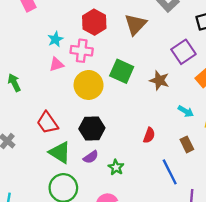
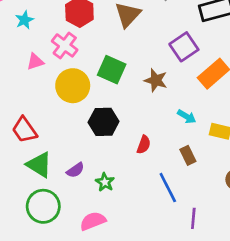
cyan star: (55, 39) -> (24, 20), moved
pink cross: (82, 51) -> (65, 45), turned 30
black hexagon: (92, 128) -> (104, 122), moved

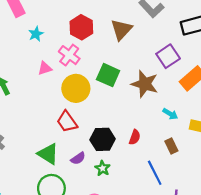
brown star: (156, 80) -> (145, 84), size x1.4
black hexagon: (104, 122) -> (103, 139), moved
red trapezoid: (24, 130) -> (67, 122), moved

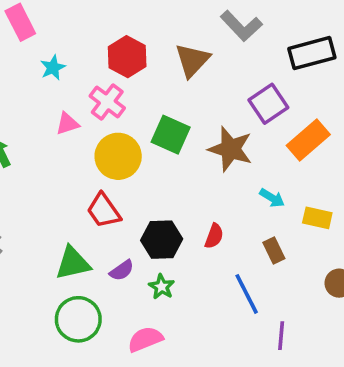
green triangle: (48, 154) -> (73, 263), turned -45

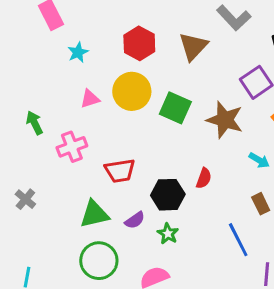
pink cross: (107, 102) -> (72, 147), moved, turned 32
yellow circle: (118, 156) -> (132, 91), moved
red trapezoid: (104, 211) -> (120, 171), turned -64
red semicircle: (214, 236) -> (204, 178), moved

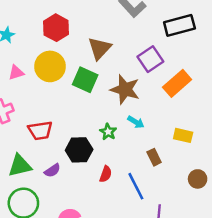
brown triangle: (193, 46) -> (100, 48), moved
cyan arrow: (259, 160) -> (136, 122), moved
red semicircle: (204, 178) -> (106, 174), moved
green star: (168, 234) -> (108, 132), moved

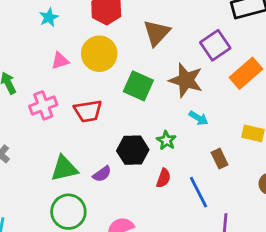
green square: (85, 80) -> (138, 86), moved
red trapezoid: (40, 131) -> (88, 111), moved
green star: (108, 132) -> (166, 140), moved

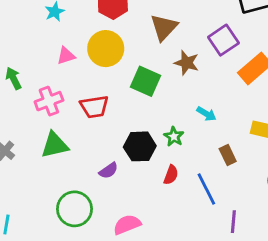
brown star: (186, 80) -> (187, 63), moved, size x0.7
green triangle: (64, 168) -> (55, 145), moved

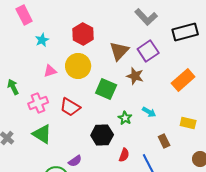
purple square: (223, 40) -> (148, 51), moved
red trapezoid: (94, 107) -> (70, 107), turned 40
green star: (174, 137) -> (125, 118), moved
green triangle: (55, 145) -> (42, 134), turned 45
purple semicircle: (109, 171) -> (75, 161), moved

